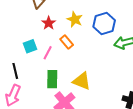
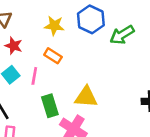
red star: (49, 23) -> (14, 46), moved

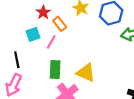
orange rectangle: (53, 56) -> (60, 24), moved

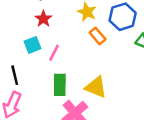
orange rectangle: (60, 24) -> (98, 36), moved

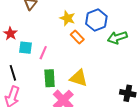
red star: (43, 19) -> (10, 34), moved
cyan square: (32, 45) -> (25, 48), turned 32

